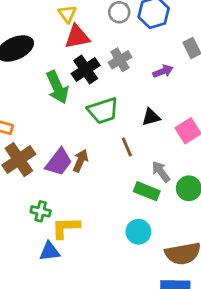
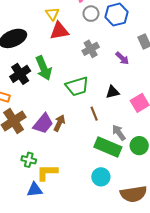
black cross: (86, 69) -> (20, 74), moved
purple arrow: (163, 71) -> (122, 58), turned 64
green rectangle: (147, 191) -> (108, 147), size x1.4

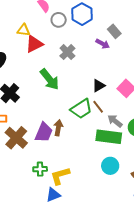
yellow triangle: (52, 14) -> (24, 30), turned -32
purple arrow: (122, 58) -> (103, 44), moved
green arrow: (44, 68) -> (50, 79), moved
green trapezoid: (77, 86) -> (81, 109), moved
brown line: (94, 114) -> (98, 107), moved

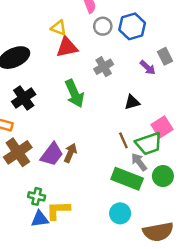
black triangle: (99, 86) -> (132, 102), moved
green trapezoid: (81, 109) -> (149, 144), moved
blue triangle: (53, 195) -> (40, 219), moved

